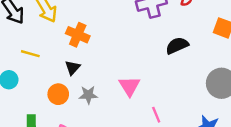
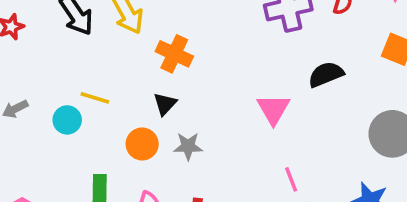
yellow line: (30, 54) -> (95, 98), moved
pink triangle: (129, 86) -> (273, 109), moved

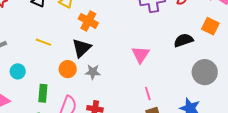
black semicircle: (326, 74) -> (183, 40), moved
black triangle: (165, 104) -> (82, 48), size x1.5
cyan circle: (67, 120) -> (18, 71), moved

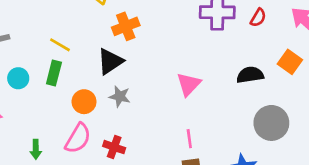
orange cross: (88, 21) -> (126, 26), turned 30
orange circle: (68, 69) -> (84, 102), moved
green rectangle: (43, 93) -> (54, 73), moved

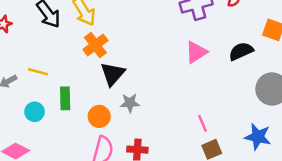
orange cross: (126, 26) -> (95, 45), moved
yellow line: (60, 45) -> (38, 72), moved
pink triangle: (189, 84) -> (196, 52), moved, turned 30

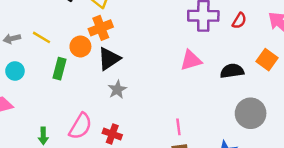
gray star: (130, 103) -> (117, 90), turned 30
cyan circle: (35, 112) -> (15, 71), moved
orange circle: (99, 116) -> (80, 46), moved

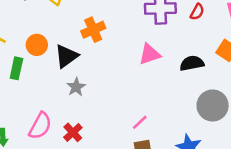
orange cross: (101, 28) -> (93, 30), moved
pink line: (178, 127) -> (140, 122), turned 56
red cross: (112, 134) -> (73, 132), turned 30

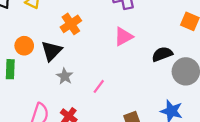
black semicircle: (192, 63) -> (162, 54), moved
pink line: (140, 122) -> (99, 86), moved

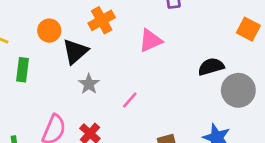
pink triangle: (123, 37) -> (150, 41), moved
orange circle: (24, 46) -> (49, 31), moved

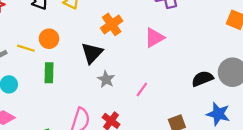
orange circle: (49, 31) -> (49, 39), moved
black semicircle: (211, 67) -> (202, 79), moved

